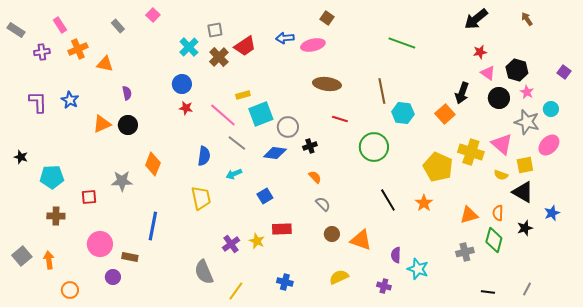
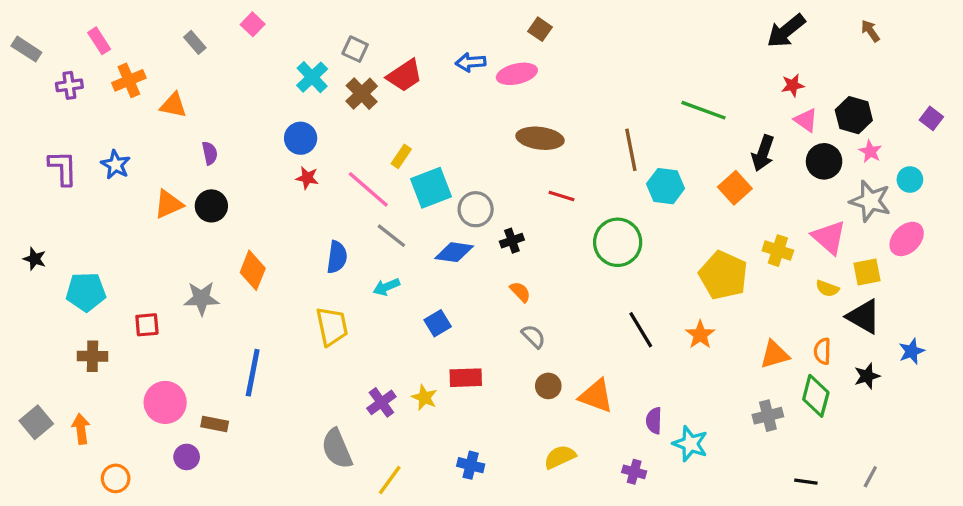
gray square: (215, 30) -> (355, 49), turned 35
green line: (402, 43) -> (703, 110), moved
yellow rectangle: (243, 95) -> (401, 156), turned -40
yellow cross: (471, 152) -> (778, 251), size x0.7

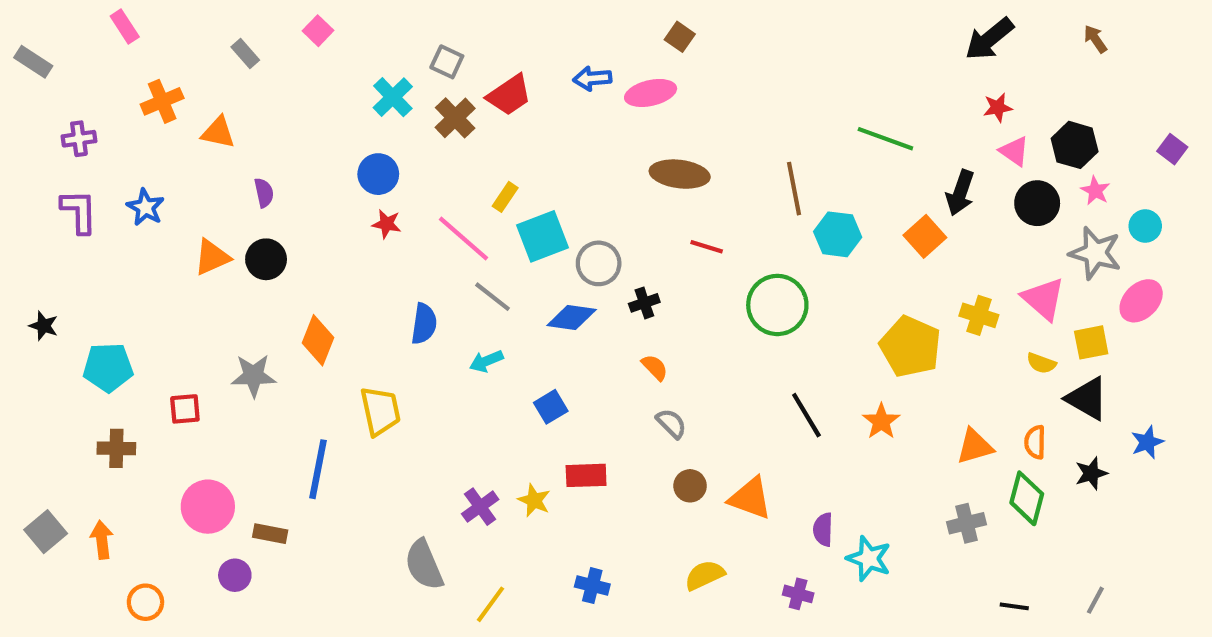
pink rectangle: (99, 41) -> (125, 26), moved
purple cross: (69, 85) -> (79, 139), moved
yellow trapezoid: (332, 326) -> (380, 411), moved

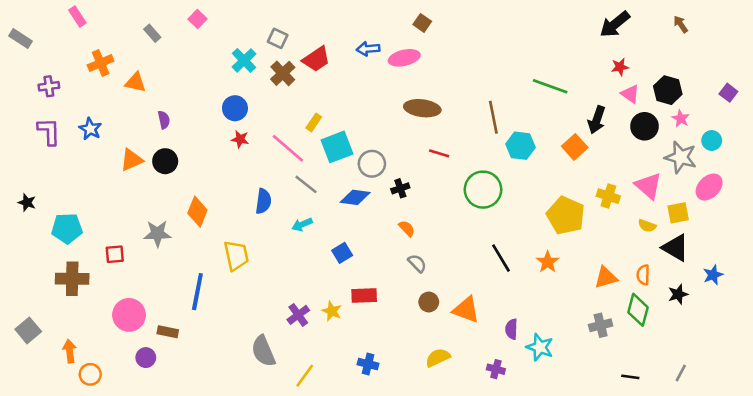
brown cross: (116, 448) -> (72, 279), size x1.4
orange arrow: (102, 540) -> (70, 351), moved

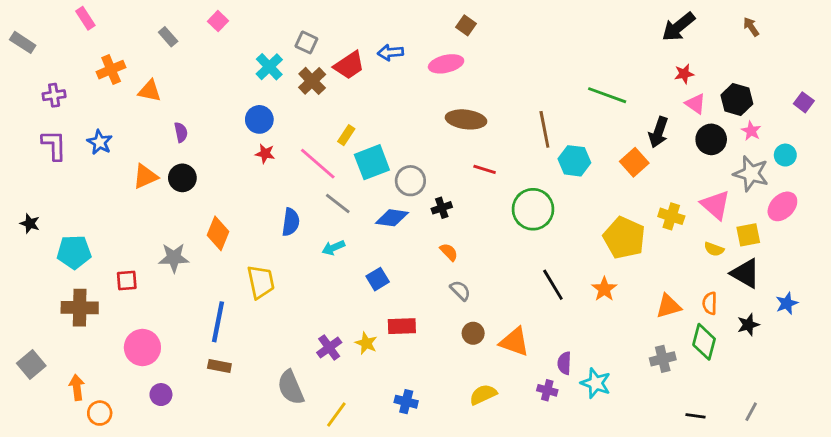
blue arrow: (368, 49) -> (390, 52), moved
brown rectangle: (168, 332) -> (219, 366), moved
purple cross: (496, 369) -> (547, 390), moved

